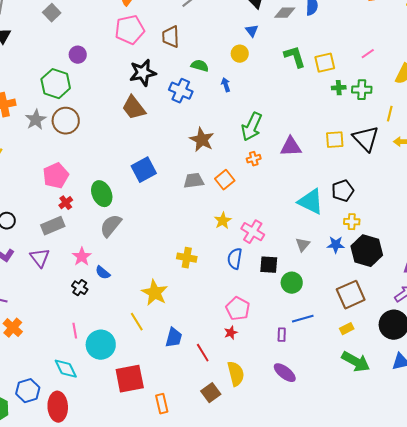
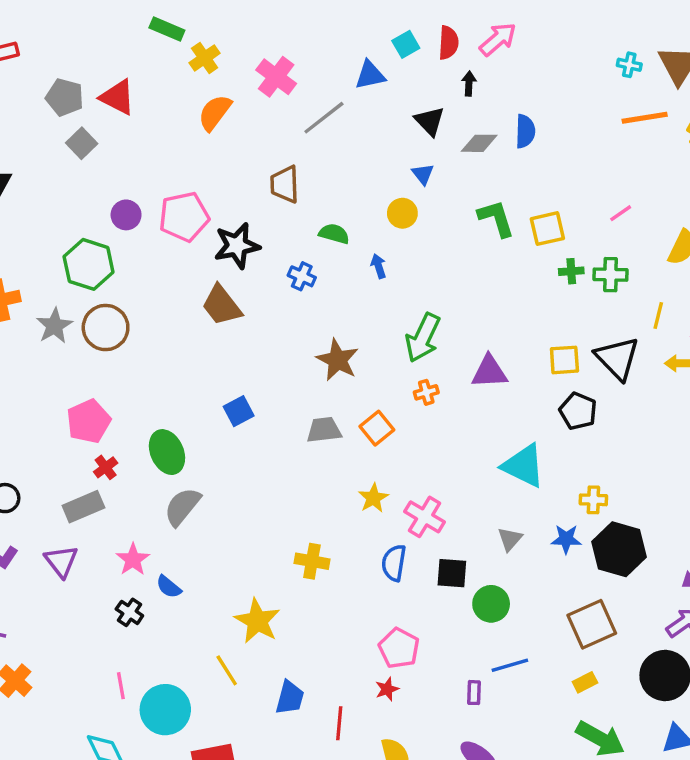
pink pentagon: (130, 30) -> (184, 217), moved
blue cross: (181, 91) -> (302, 276), size x0.7
blue square: (144, 170) -> (239, 411), size x0.7
black pentagon: (343, 191) -> (578, 411), moved, turned -30
red line: (203, 353) -> (339, 723), turned 36

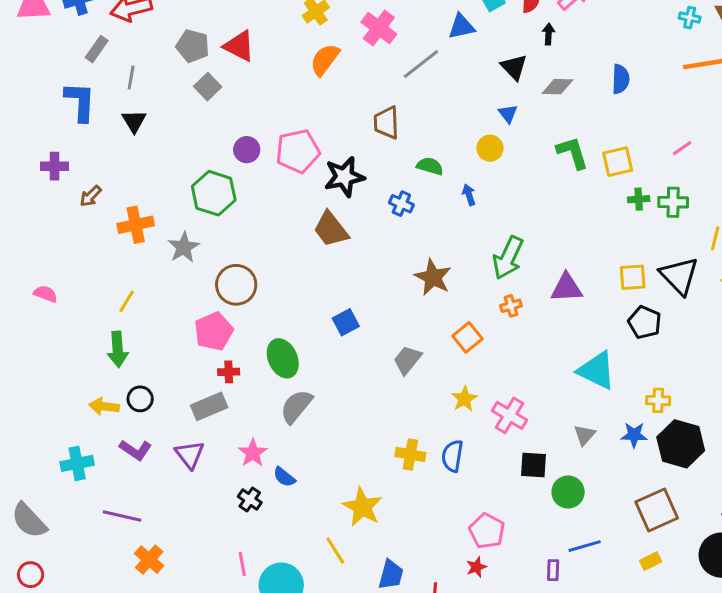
blue semicircle: (525, 131) -> (621, 79), moved
brown circle: (106, 328) -> (236, 285), moved
gray trapezoid: (324, 430) -> (407, 360), moved, turned -44
red cross: (106, 467) -> (229, 372), turned 35
blue semicircle: (394, 563) -> (452, 456), moved

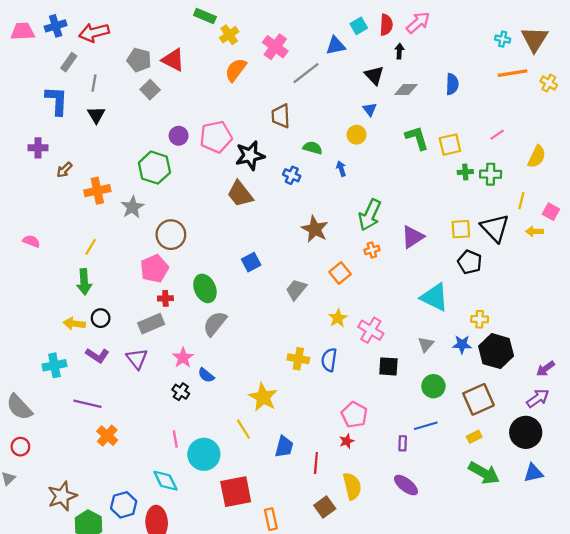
purple triangle: (567, 288) -> (413, 237), turned -30
green circle: (568, 492) -> (433, 386), moved

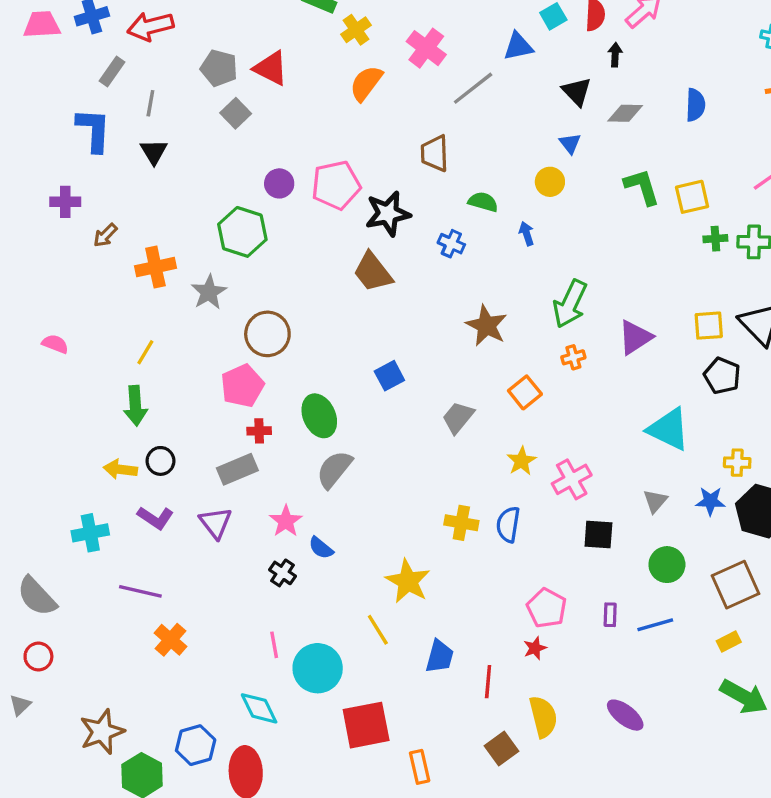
pink cross: (371, 330) -> (572, 479), turned 30
purple rectangle: (403, 443) -> (610, 615), moved

